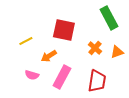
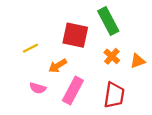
green rectangle: (109, 18) -> (108, 21), moved

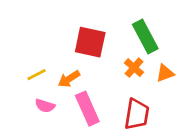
green rectangle: (108, 21) -> (145, 36), moved
yellow line: (31, 48) -> (36, 75), moved
pink rectangle: (73, 90) -> (87, 109), turned -52

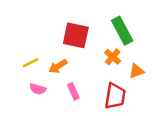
orange triangle: (165, 73) -> (136, 71), moved
pink rectangle: (87, 109) -> (73, 91), size x0.6

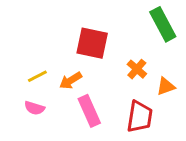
green rectangle: (122, 31) -> (163, 24), moved
pink semicircle: (38, 89) -> (34, 108), moved
pink rectangle: (73, 91) -> (89, 111), size x1.5

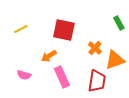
green rectangle: (163, 24) -> (119, 23), moved, size x0.6
yellow line: (37, 76) -> (21, 29), moved
orange triangle: (166, 86) -> (115, 60), size x1.5

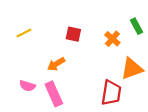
red square: (64, 30) -> (73, 34), size x0.6
orange cross: (95, 48) -> (112, 39), moved
pink rectangle: (62, 77) -> (54, 94), moved

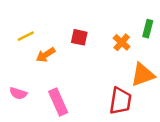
green rectangle: (136, 26) -> (148, 29), turned 42
orange arrow: (56, 64) -> (46, 55), moved
pink semicircle: (27, 86) -> (18, 93), moved

